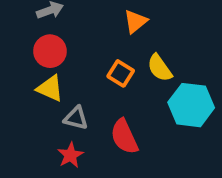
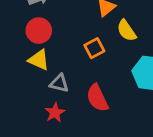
yellow semicircle: (160, 68) -> (127, 31), moved
orange square: (121, 73) -> (94, 48), turned 30

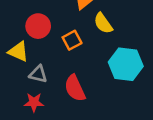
red circle: (39, 31) -> (38, 26), moved
red star: (55, 113) -> (34, 102), turned 30

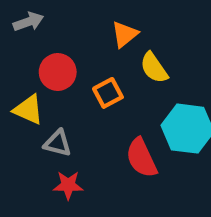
red semicircle: (75, 88) -> (141, 158), moved
red star: (34, 102) -> (68, 185), moved

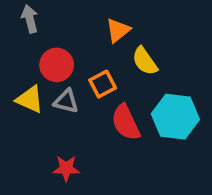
gray arrow: (28, 22) -> (30, 19), turned -84
gray triangle: (58, 143) -> (66, 101), moved
red semicircle: (141, 158) -> (126, 122), moved

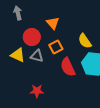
orange triangle: (118, 30) -> (53, 23), moved, turned -32
yellow semicircle: (145, 61) -> (85, 41), moved

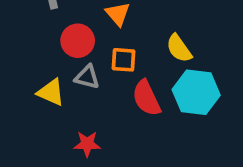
orange square: (56, 47) -> (124, 60), turned 32
yellow triangle: (18, 55) -> (51, 92), moved

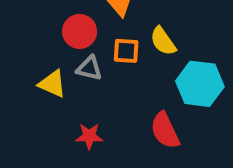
yellow semicircle: (179, 48) -> (163, 41), moved
red semicircle: (146, 98) -> (165, 130), moved

